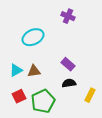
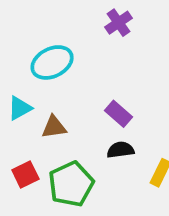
purple cross: (68, 16) -> (119, 23), turned 32
cyan triangle: (16, 70) -> (20, 108), moved

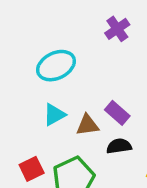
cyan triangle: (20, 108) -> (54, 115), moved
brown triangle: (54, 127) -> (88, 125), moved

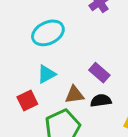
brown triangle: (88, 125) -> (74, 95), moved
red square: (32, 169) -> (27, 101), moved

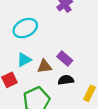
brown triangle: (74, 95) -> (44, 66), moved

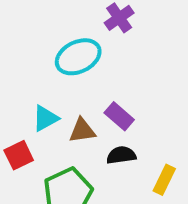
cyan ellipse: (25, 28) -> (78, 57), moved

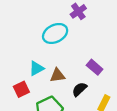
purple rectangle: (119, 116) -> (95, 67), moved
black semicircle: (121, 155) -> (79, 89), turned -35

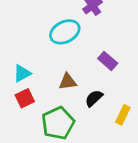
purple rectangle: (95, 67) -> (108, 61), moved
cyan triangle: (36, 68) -> (22, 73), moved

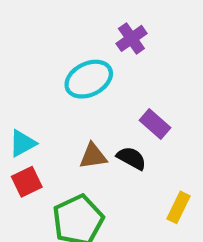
black semicircle: (94, 98) -> (131, 158), moved, turned 72

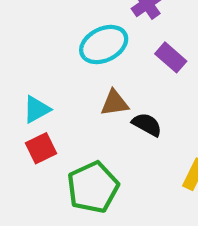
purple rectangle: (155, 124) -> (171, 57), moved
brown triangle: (93, 156) -> (114, 103), moved

